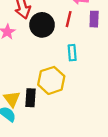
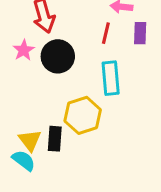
black circle: (42, 25) -> (58, 56), moved
cyan rectangle: (72, 53) -> (111, 78), size x1.5

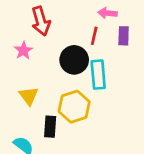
black circle: (58, 56) -> (74, 60), moved
yellow triangle: (30, 140) -> (29, 96), moved

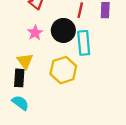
pink star: (23, 51) -> (35, 33), moved
black rectangle: (50, 127) -> (19, 78), moved

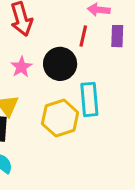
cyan rectangle: (84, 43) -> (89, 99), moved

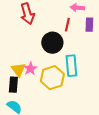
pink star: (21, 67) -> (30, 69), moved

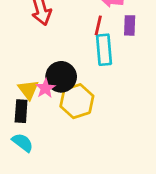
black circle: (52, 43) -> (61, 77), moved
cyan rectangle: (71, 66) -> (104, 50), moved

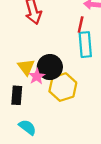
yellow triangle: (28, 90) -> (26, 67), moved
cyan semicircle: (23, 143) -> (27, 127), moved

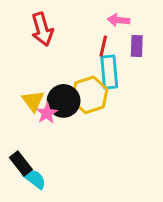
yellow hexagon: (63, 87) -> (90, 95), moved
black rectangle: (17, 95) -> (21, 164), moved, turned -42

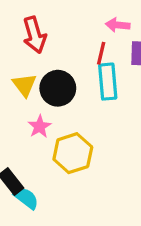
yellow hexagon: (90, 95) -> (73, 153), moved
yellow triangle: (33, 101) -> (24, 85), moved
black circle: (64, 101) -> (58, 88), moved

